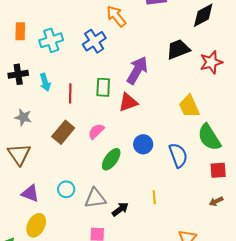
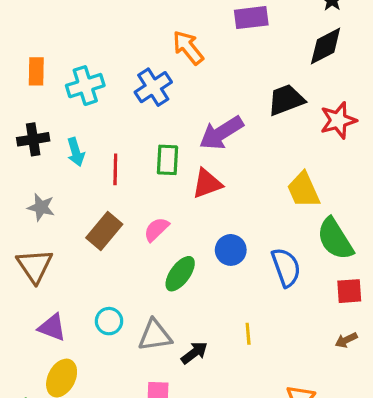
purple arrow: (137, 70) -> (221, 133), turned -152

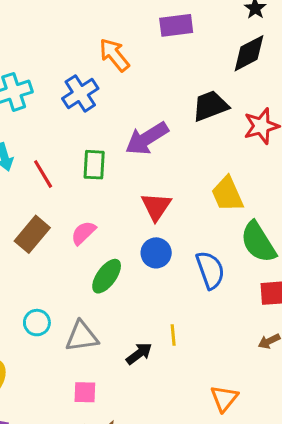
red line: (115, 169) -> (43, 174), turned -32
red triangle: (207, 184) -> (156, 206), moved, turned -36
black arrow: (194, 353) -> (139, 354), moved

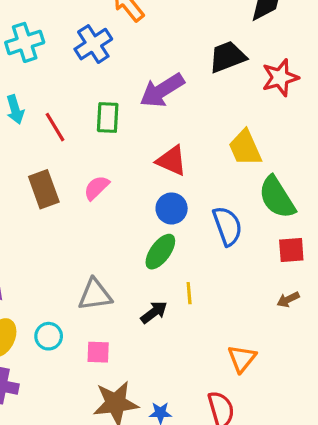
red triangle: (156, 206) -> (172, 161), turned -40
brown rectangle: (32, 234) -> (44, 189), turned -60
green ellipse: (107, 276) -> (160, 252), moved
cyan circle: (37, 323) -> (49, 336), moved

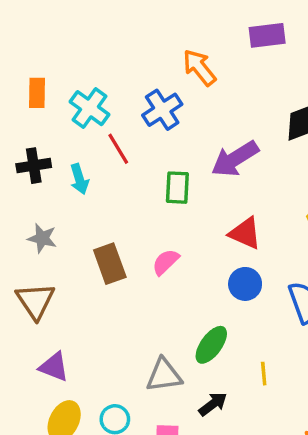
cyan cross: (25, 42) -> (89, 108), turned -36
red line: (55, 127) -> (118, 149), moved
green ellipse: (160, 252) -> (211, 345), moved
black arrow: (154, 312) -> (213, 404), moved

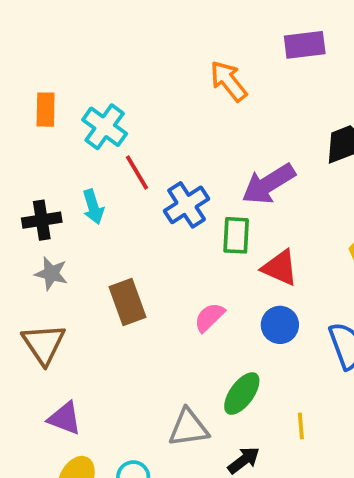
blue cross: (162, 110) -> (187, 205), moved
black cross: (34, 166) -> (42, 220), moved
green rectangle: (177, 188) -> (236, 235), moved
pink semicircle: (166, 262) -> (209, 317), moved

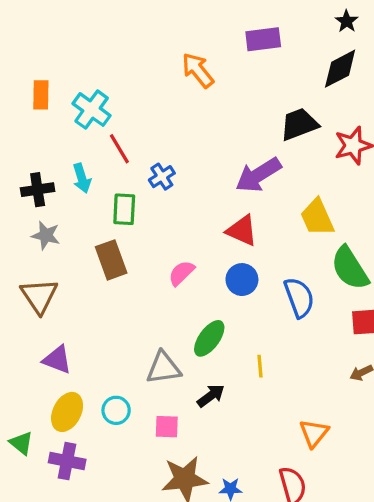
purple arrow: (268, 184) -> (258, 175), moved
blue cross: (187, 205) -> (162, 177), size x0.7
green rectangle: (236, 235) -> (124, 209), moved

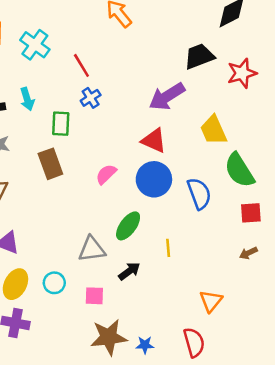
red line: (119, 149) -> (81, 65), moved
blue circle: (242, 280) -> (154, 179), size x1.4

